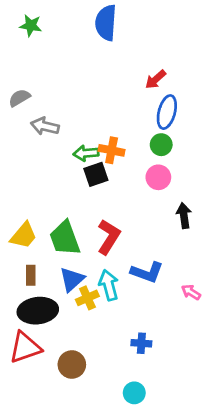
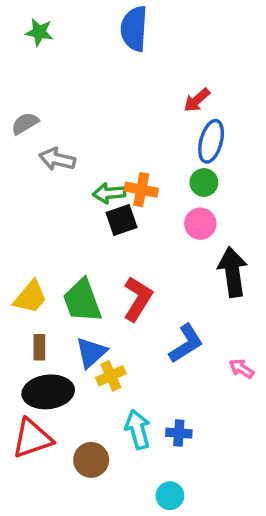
black arrow: (184, 216) -> (233, 272), size x1.5
blue L-shape: (147, 272) -> (186, 344), turned -52
cyan arrow: (109, 285) -> (138, 429), moved

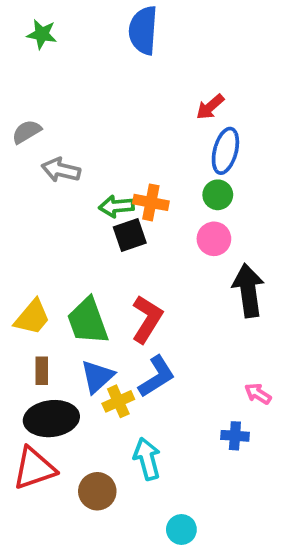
blue L-shape: (186, 344) -> (157, 376), moved
blue cross: (179, 433) -> (235, 436), moved

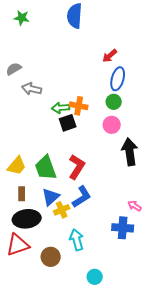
blue cross: (235, 436) -> (123, 228), size x1.5

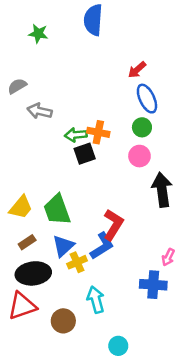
green star: (22, 18) -> (38, 34), moved
blue ellipse: (118, 79) -> (147, 99), turned -40
red L-shape: (77, 167) -> (113, 225), moved
brown rectangle: (22, 194) -> (27, 242), turned 56
pink arrow: (135, 206) -> (168, 257), turned -96

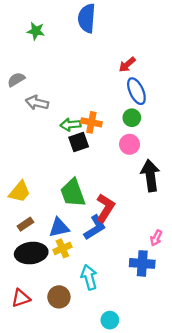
green trapezoid: (57, 210) -> (73, 193), moved
blue triangle: (63, 246) -> (59, 228), turned 30
yellow cross: (77, 262) -> (62, 248), moved
red triangle: (22, 306) -> (21, 298), moved, size x0.7

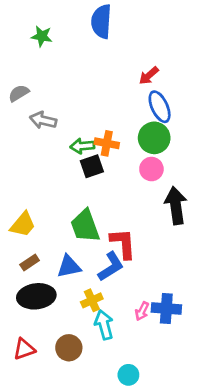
green circle: (132, 118) -> (154, 138), size x1.5
red L-shape: (105, 208) -> (123, 243), turned -36
pink arrow: (156, 238) -> (142, 311), moved
yellow cross: (62, 248) -> (92, 300), moved

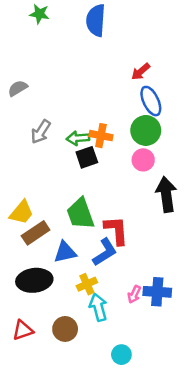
green star: (42, 36) -> (39, 14), moved
gray arrow: (43, 120) -> (41, 132), moved, turned -70
brown rectangle: (30, 262) -> (36, 233), moved, size x1.5

